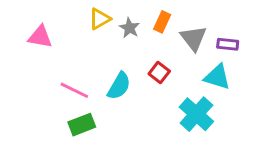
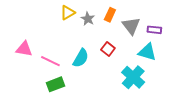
pink triangle: (40, 37) -> (24, 49), moved

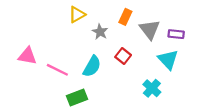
gray star: (88, 19) -> (100, 32), moved
cyan triangle: (147, 52) -> (168, 59), turned 30
cyan cross: (133, 77) -> (152, 88), size x0.7
green rectangle: (55, 84) -> (77, 97), moved

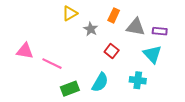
gray triangle: (150, 29) -> (136, 27), turned -42
cyan semicircle: (92, 66) -> (100, 82), moved
cyan cross: (152, 88) -> (138, 80), turned -35

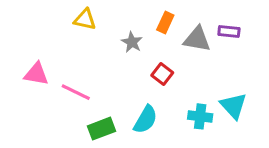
yellow triangle: (70, 13) -> (85, 19), moved, turned 42
purple rectangle: (160, 31) -> (229, 32), moved
cyan triangle: (152, 54) -> (233, 106), moved

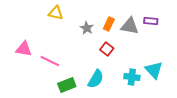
orange rectangle: (165, 22) -> (109, 24), moved

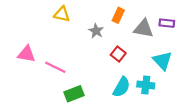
orange rectangle: (109, 24) -> (118, 15), moved
cyan triangle: (154, 70) -> (162, 61), moved
cyan semicircle: (96, 79) -> (122, 87), moved

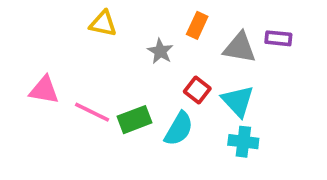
cyan triangle: (162, 61) -> (238, 101), moved
cyan semicircle: (122, 87) -> (179, 129), moved
green rectangle: (74, 94) -> (134, 120), moved

